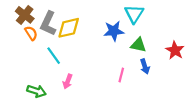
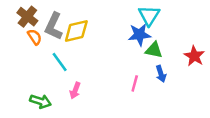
blue star: (114, 31) -> (139, 35), moved

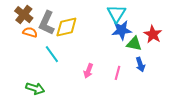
cyan triangle: (149, 15) -> (116, 14), moved
orange semicircle: (35, 37) -> (30, 32), turned -40
red star: (194, 56) -> (153, 34), moved
pink arrow: (75, 91) -> (88, 71), moved

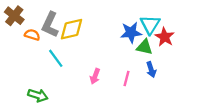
cyan triangle: (116, 14) -> (150, 25), moved
brown cross: (24, 15) -> (14, 16), moved

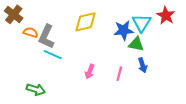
gray L-shape: (50, 25) -> (46, 37), moved
yellow diamond: (71, 29) -> (86, 22), moved
red star: (165, 37) -> (166, 16), moved
cyan line: (56, 58) -> (53, 55), turned -30

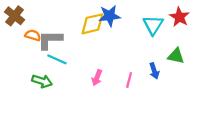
blue star: (124, 30) -> (110, 16), moved
gray L-shape: (46, 37) -> (50, 40), turned 65
green triangle: (136, 44) -> (176, 56), moved
green arrow: (36, 90) -> (42, 81), moved

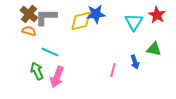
brown cross: (15, 16) -> (29, 14), moved
gray L-shape: (50, 40) -> (46, 17), moved
pink arrow: (97, 78) -> (57, 77), moved, size x1.5
green arrow: (42, 81) -> (37, 71), turned -132

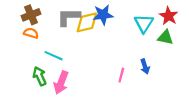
brown cross: (29, 14) -> (31, 15), turned 30
gray L-shape: (46, 17) -> (69, 17), moved
green triangle: (154, 49) -> (165, 37), moved

